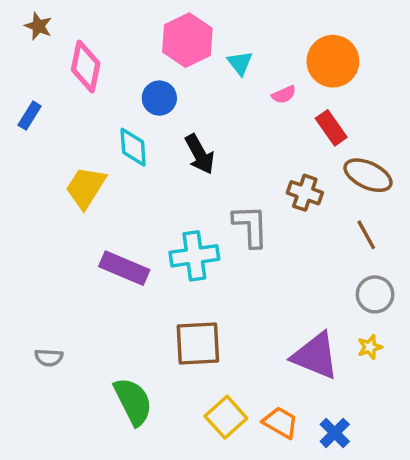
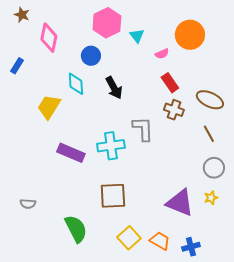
red rectangle: (331, 128) -> (170, 83), moved
blue cross: (335, 433) -> (191, 247), turned 30

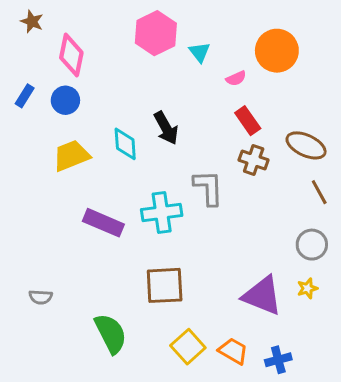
blue circle: (91, 56) -> (65, 100), moved
cyan diamond: (76, 84) -> (125, 144), moved
yellow trapezoid: (49, 107) -> (71, 156), turned 36
brown line: (209, 134) -> (319, 192), moved

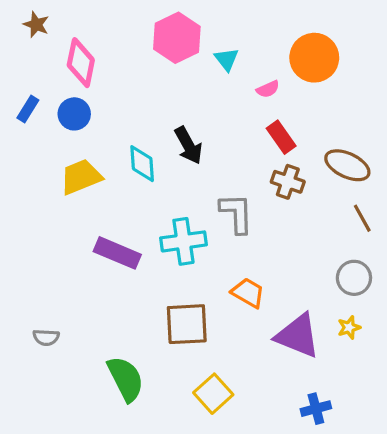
orange trapezoid: (233, 351) -> (248, 293), moved

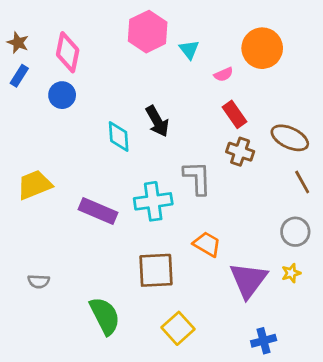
brown star: (36, 25) -> (18, 43), moved
blue rectangle: (28, 109) -> (19, 76), moved
yellow trapezoid: (81, 177) -> (34, 185), moved
purple triangle: (298, 336) -> (248, 280), turned 45

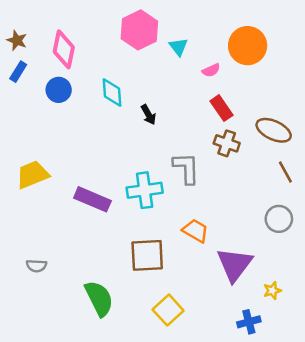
black arrow: (157, 121) -> (149, 115), size x0.7
cyan diamond: (119, 136) -> (112, 92), moved
yellow star: (291, 273) -> (272, 291), moved

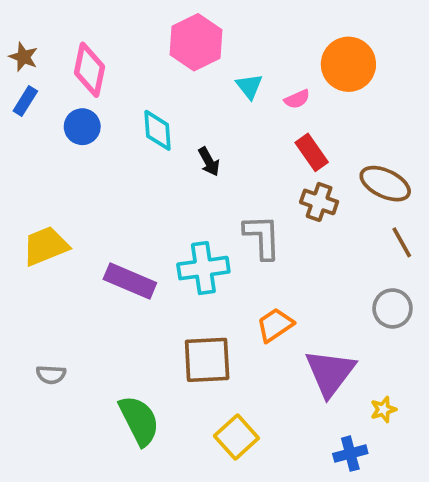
cyan triangle: (178, 47) -> (249, 86), moved
orange trapezoid: (195, 231) -> (275, 325), turned -64

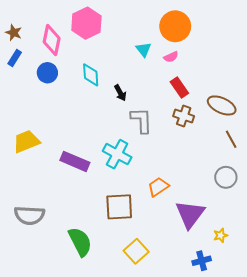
pink hexagon: (196, 42) -> (86, 23), moved
orange circle: (348, 64) -> (175, 26), moved
gray L-shape: (262, 237) -> (141, 120), moved
cyan cross: (203, 268) -> (117, 154), turned 36
gray semicircle: (51, 375) -> (29, 215), size x1.8

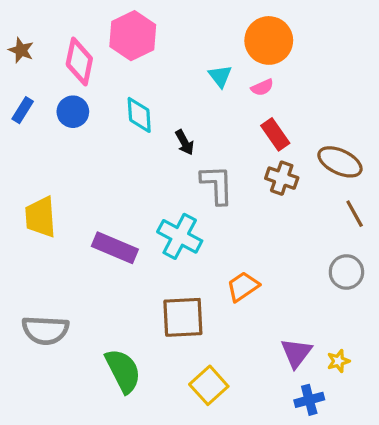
blue rectangle: (15, 58) -> (23, 110), moved
yellow trapezoid: (26, 141) -> (40, 217), turned -72
purple triangle: (190, 214) -> (296, 353), moved, size x0.7

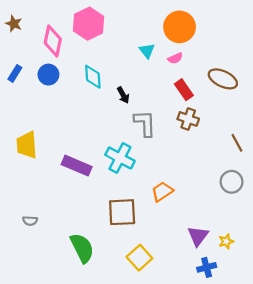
brown star: (21, 50) -> (14, 24), moved
brown ellipse: (340, 162) -> (223, 79), moved
gray semicircle: (45, 330) -> (30, 221), size x0.5

